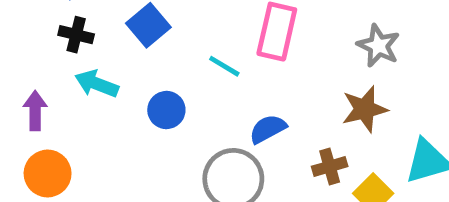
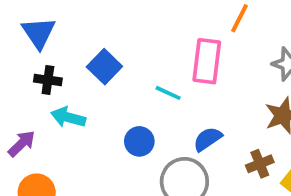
blue circle: (166, 110) -> (139, 141), moved
purple arrow: (35, 111) -> (22, 144), turned 52

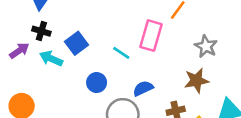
blue square: (104, 67) -> (77, 43), moved
purple arrow: (22, 144) -> (19, 51), moved

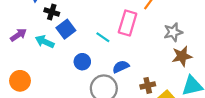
black cross: (41, 31) -> (52, 12), moved
gray star: (206, 46) -> (173, 32), turned 30
brown star: (196, 81) -> (182, 56), moved

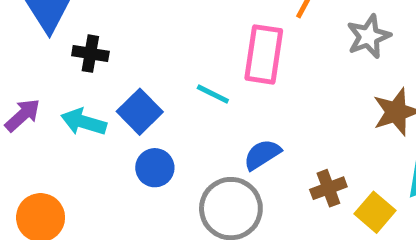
blue square: (66, 29) -> (140, 112), moved
gray star: (173, 32) -> (369, 36), moved
blue circle: (82, 62) -> (155, 168), moved

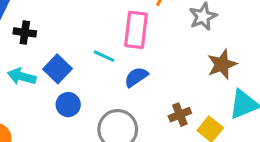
blue semicircle: (262, 155) -> (136, 77), moved

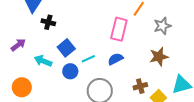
cyan line: (104, 56) -> (88, 59), moved, turned -56
brown star: (222, 64) -> (159, 57), moved
cyan arrow: (22, 76) -> (43, 61), moved

